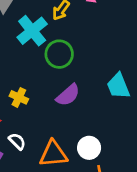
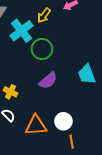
yellow cross: (19, 97) -> (10, 92), moved

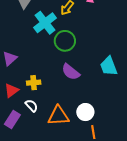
purple semicircle: (48, 81) -> (71, 72), turned 78
yellow cross: (10, 92) -> (34, 83), turned -32

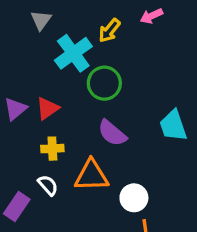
red triangle: (12, 90) -> (47, 108), moved
orange triangle: (58, 116) -> (91, 176), moved

